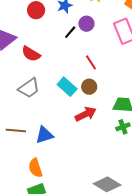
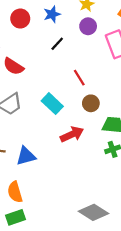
purple circle: (86, 24) -> (88, 26), moved
brown circle: (89, 87) -> (91, 103), moved

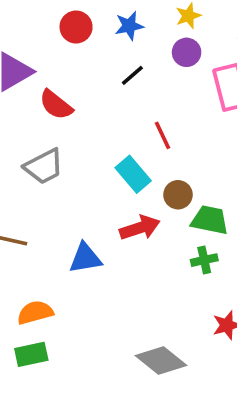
brown circle: (91, 103) -> (178, 195), moved
cyan rectangle: (52, 104) -> (133, 174), moved
blue triangle: (26, 156) -> (85, 258), moved
orange semicircle: (15, 192) -> (35, 313), turned 85

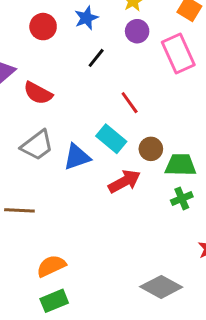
blue triangle: (85, 258) -> (77, 157), moved

